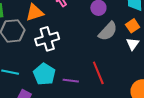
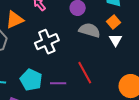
gray semicircle: (108, 31) -> (90, 30), turned -110
white cross: (47, 39) -> (47, 42), moved

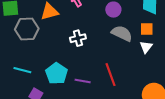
orange square: (113, 22) -> (147, 29), turned 32
white cross: (47, 42) -> (78, 38), size x0.7

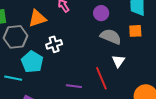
white cross: (78, 38) -> (54, 44), moved
white triangle: (146, 47) -> (118, 61), moved
cyan pentagon: (57, 74) -> (32, 62), moved

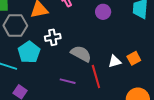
orange square: (135, 31) -> (134, 58), moved, turned -32
gray semicircle: (111, 37) -> (81, 54), moved
white triangle: (118, 61) -> (115, 61), turned 32

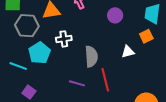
gray semicircle: (81, 54) -> (91, 56), turned 55
orange square: (134, 58) -> (146, 36), moved
white triangle: (115, 61) -> (128, 52), moved

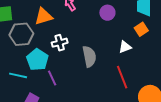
red line: (105, 80) -> (122, 77), moved
purple line: (77, 83) -> (52, 78), moved, turned 56

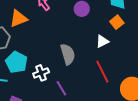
white cross: (60, 43) -> (41, 73), moved
purple line: (52, 78) -> (61, 88), moved

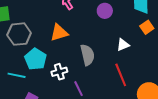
orange triangle: (18, 19) -> (59, 33), moved
orange square: (117, 22) -> (147, 27), moved

